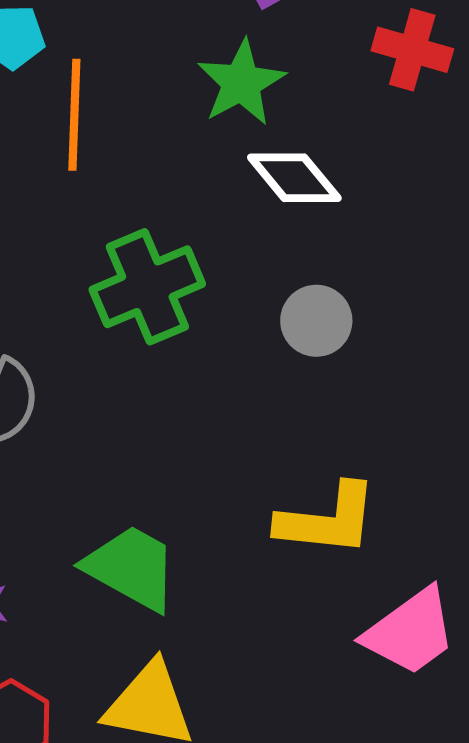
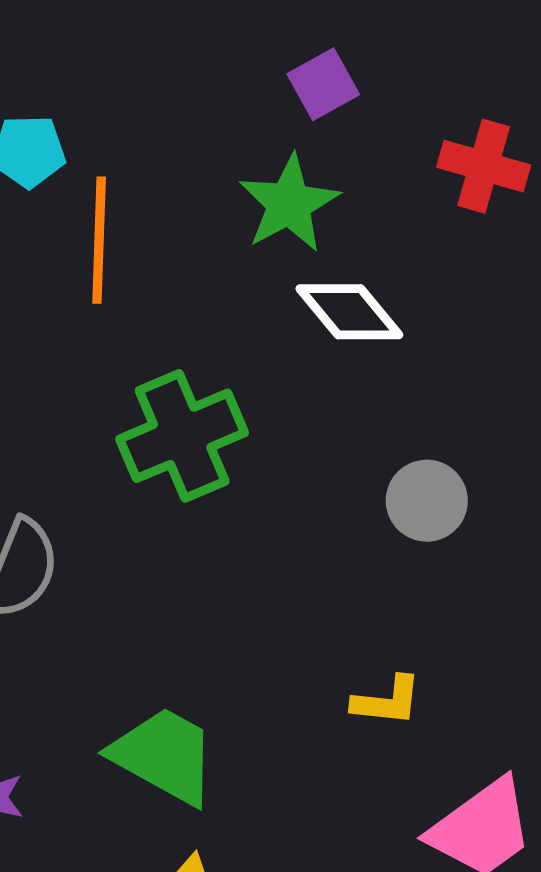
gray circle: (316, 321) -> (427, 501), moved
yellow L-shape: (327, 520) -> (387, 701), size x0.6

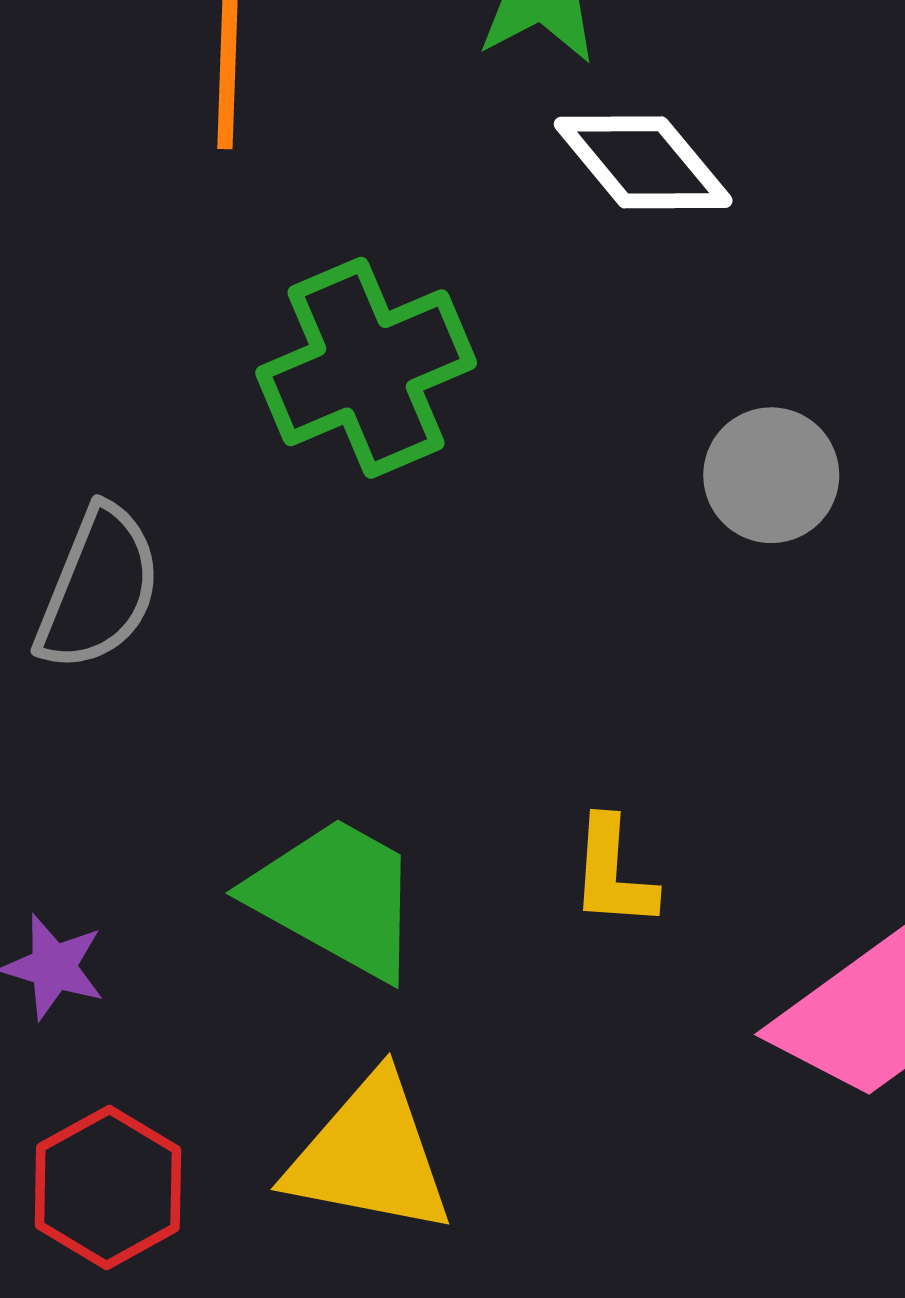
yellow L-shape: (387, 701) -> (613, 873), moved, turned 88

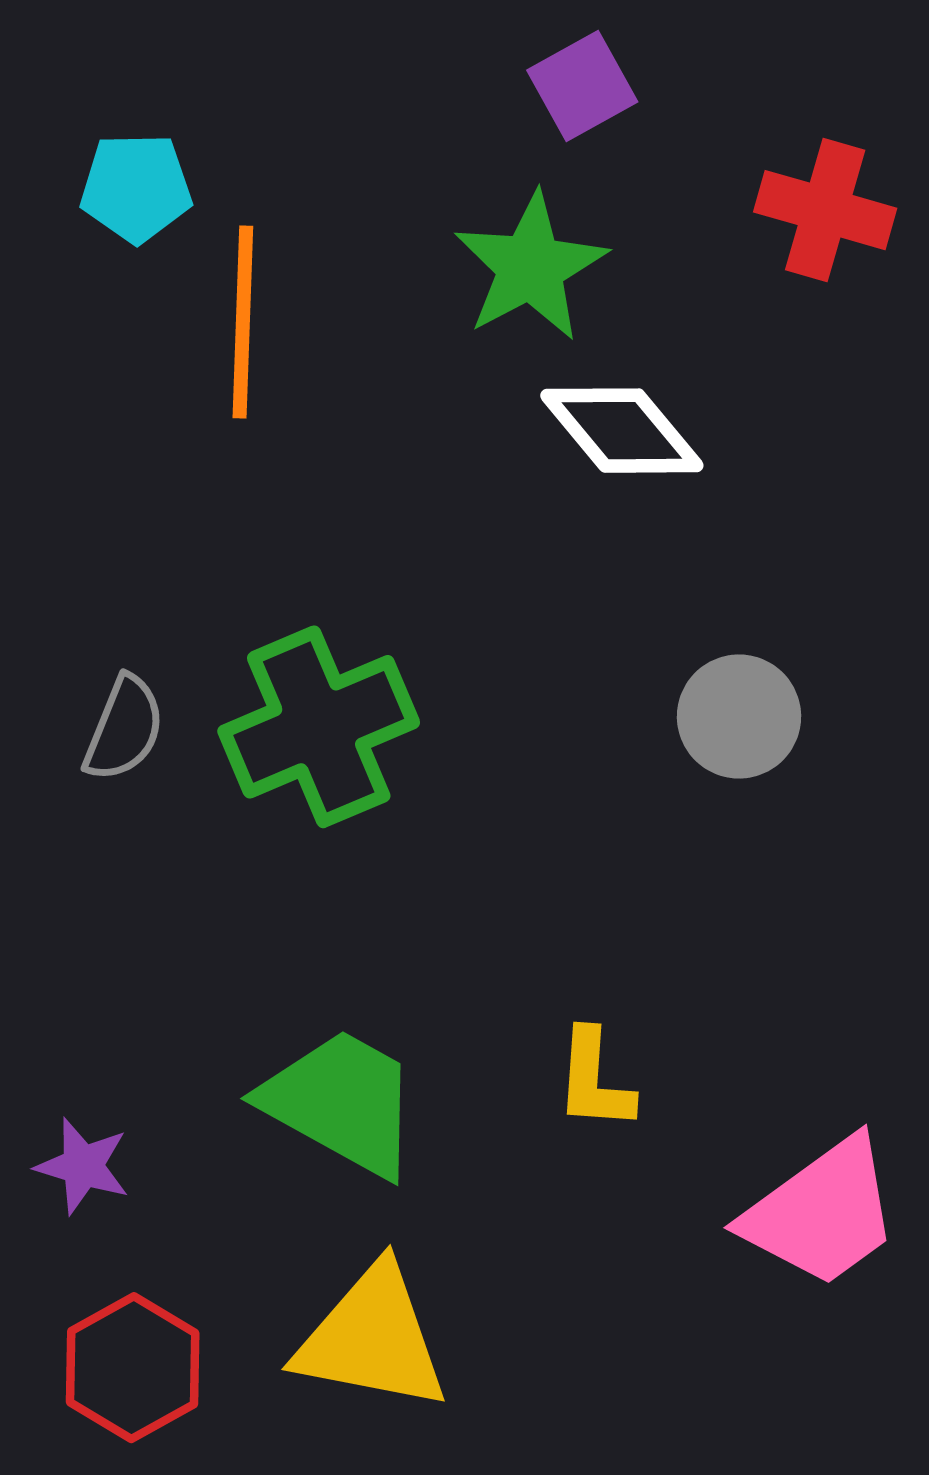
green cross: (366, 368) -> (319, 727), moved
gray semicircle: (98, 588) -> (124, 729), moved, size x0.7

